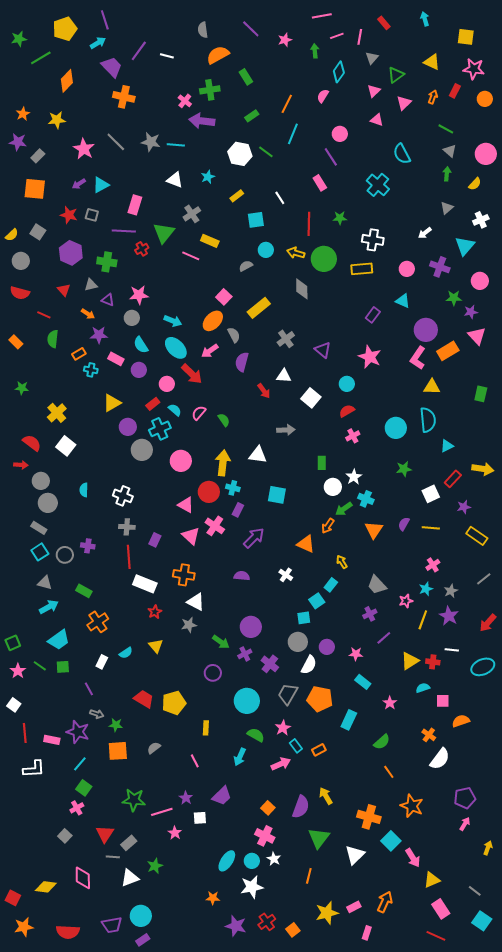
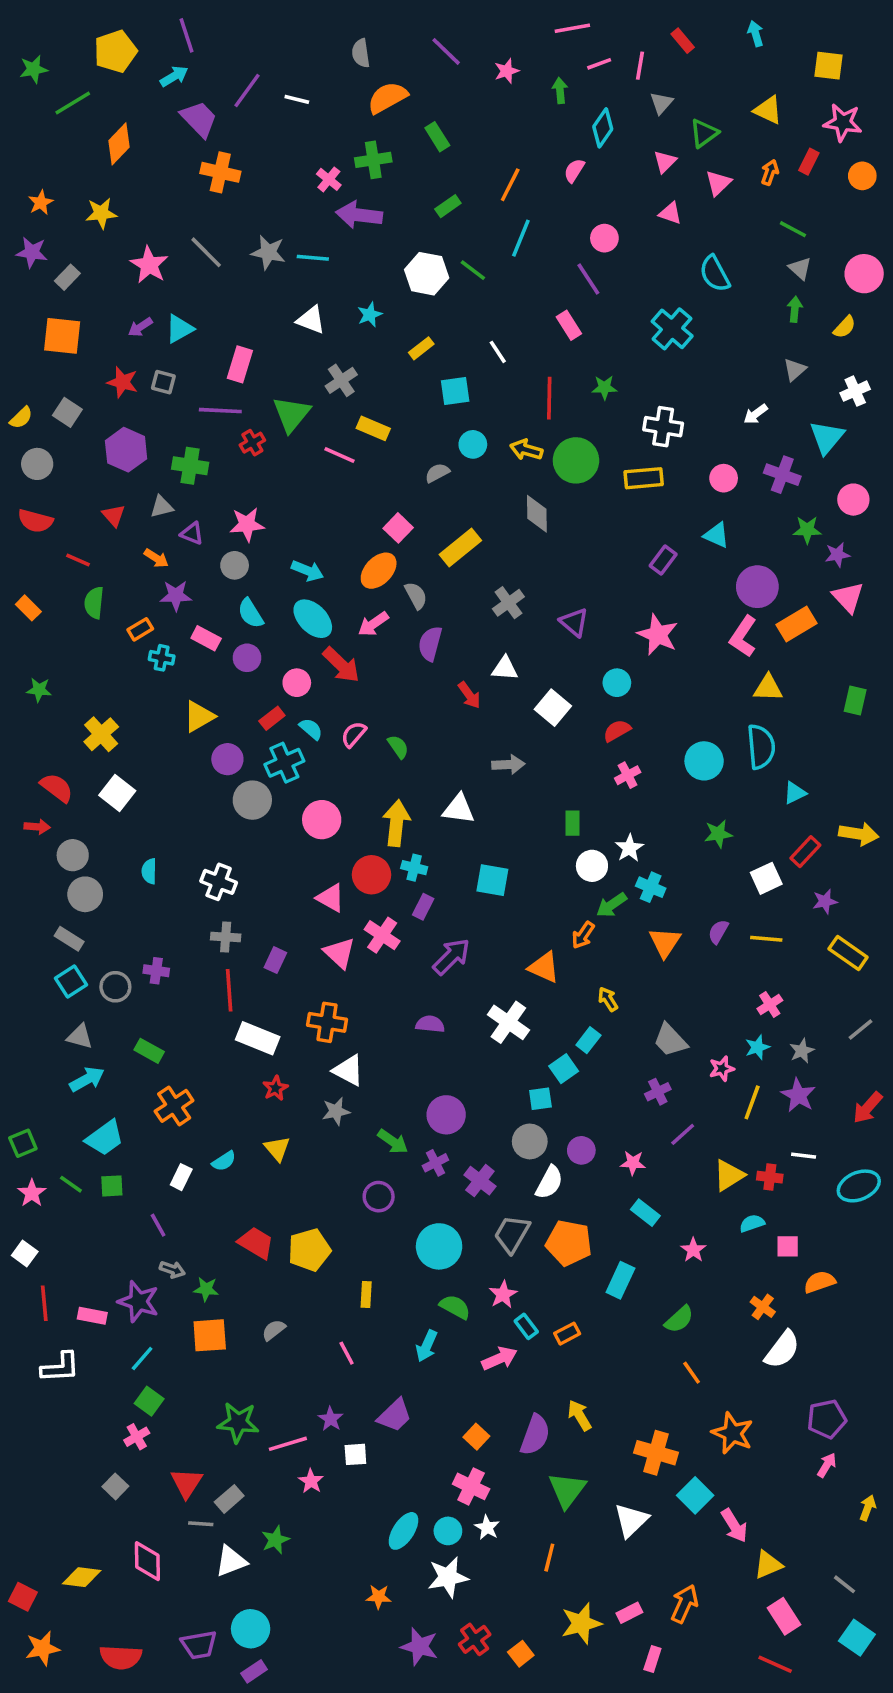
white cross: (286, 575) -> (508, 1022), size x1.6

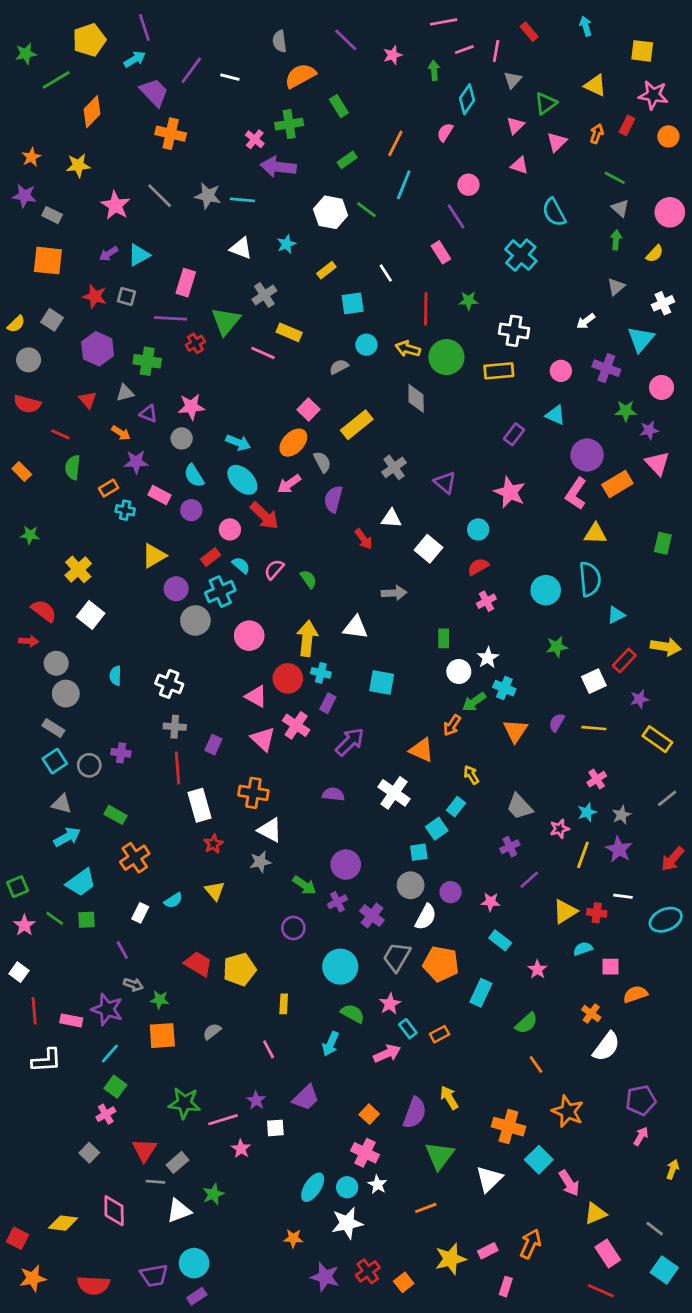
gray rectangle: (67, 277) -> (52, 215), turned 72
white rectangle: (258, 1038) -> (200, 805), turned 52
orange line: (549, 1558) -> (426, 1208), turned 55

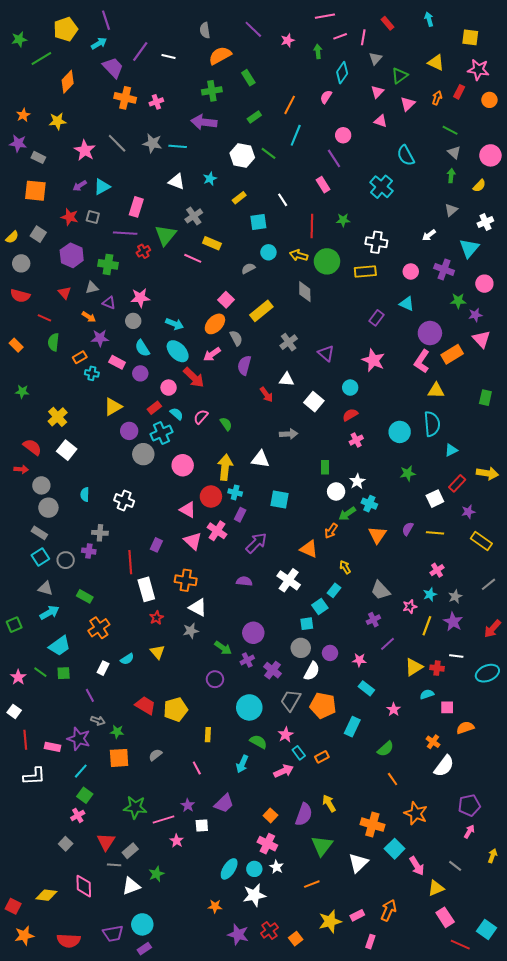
pink cross: (255, 139) -> (156, 102), moved, turned 32
gray cross: (175, 727) -> (100, 533), moved
green square: (18, 887) -> (14, 625), moved
gray line: (655, 1229) -> (455, 866), moved
red line: (601, 1291) -> (460, 945), moved

